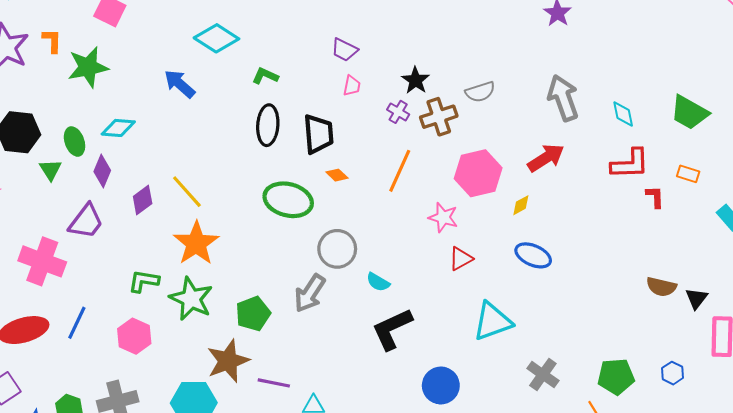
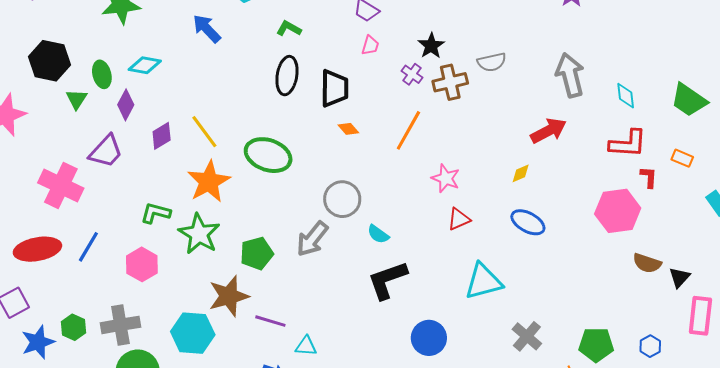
pink hexagon: (478, 173) -> (618, 211), moved
green ellipse: (288, 200) -> (268, 155), moved

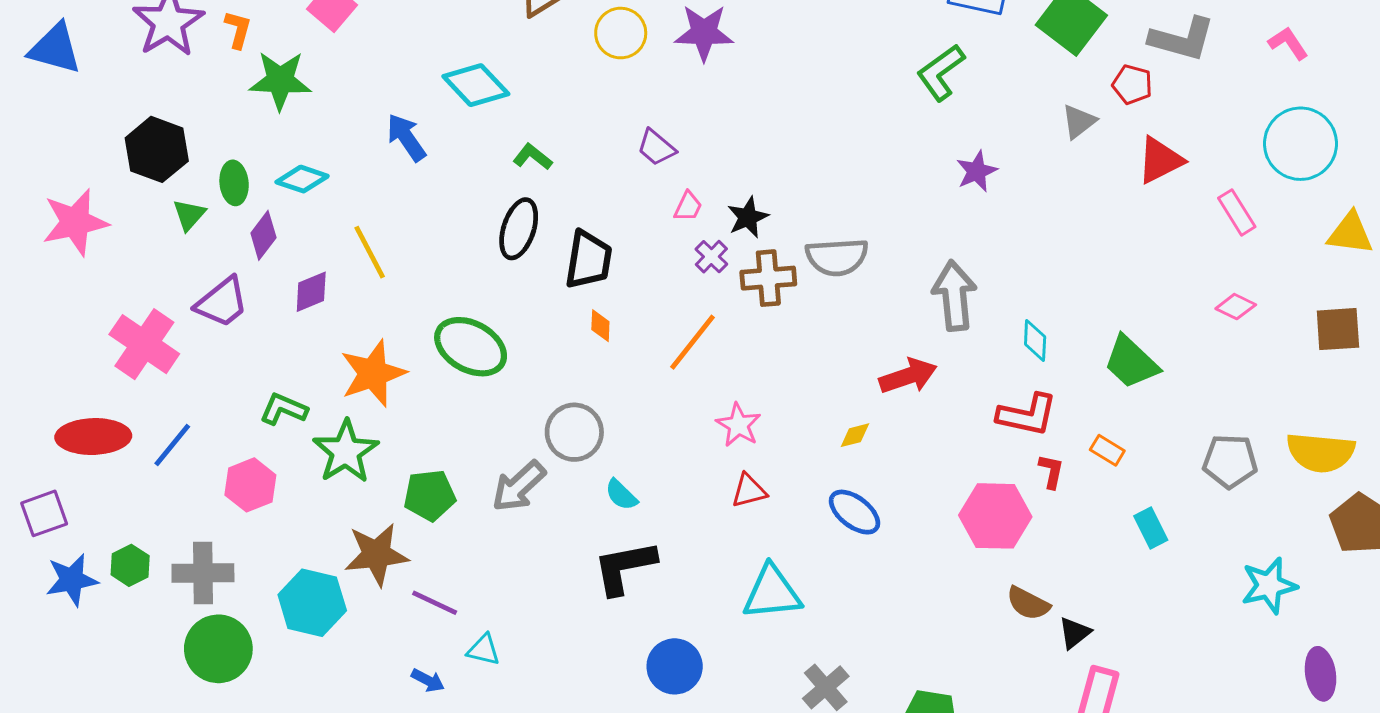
pink trapezoid: (370, 45) -> (688, 207), moved
gray semicircle: (492, 62) -> (837, 257), size x1.4
orange diamond: (348, 129) -> (600, 326), turned 35
yellow line: (204, 132) -> (370, 252), moved

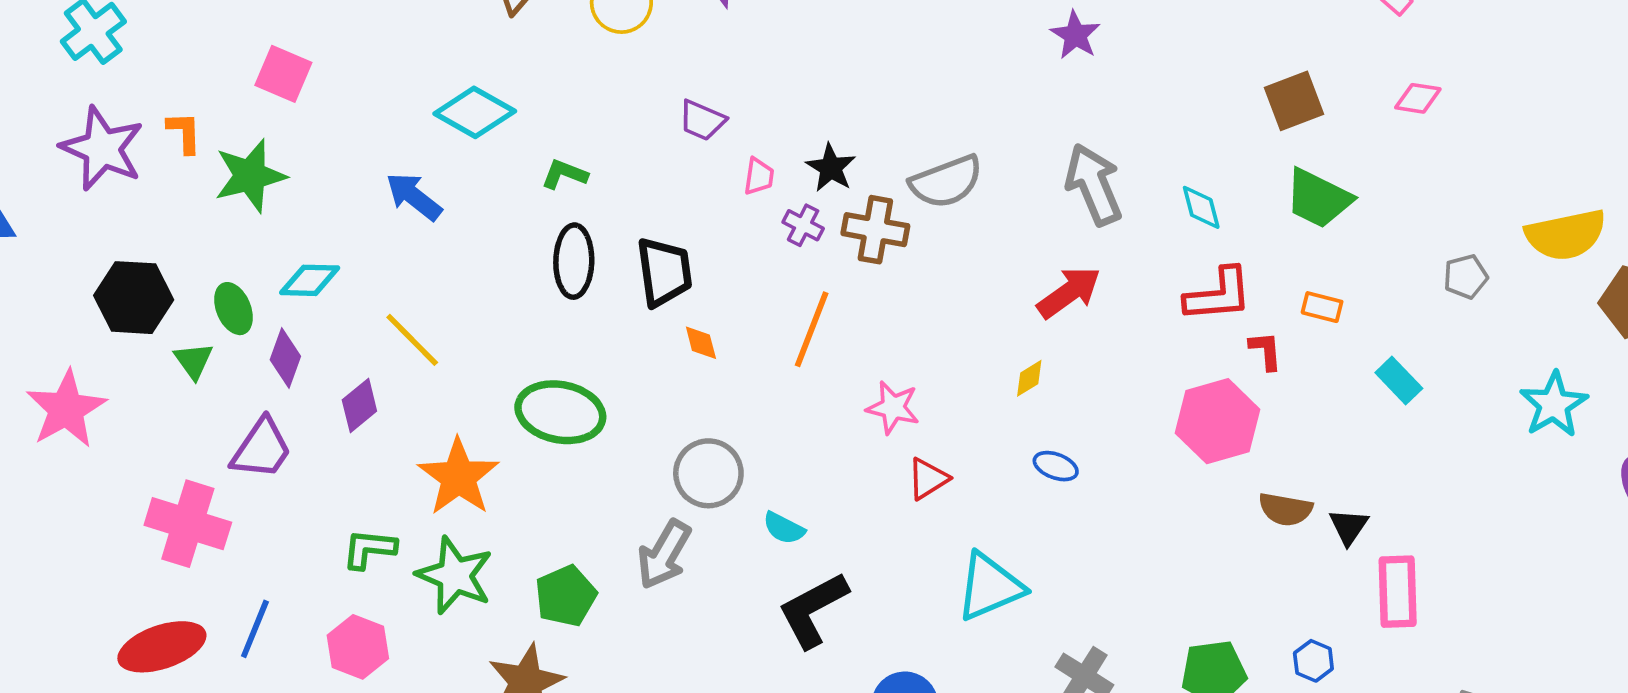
brown cross: (768, 278) -> (875, 230), turned 32
brown square: (1338, 329) -> (1294, 101), moved
gray pentagon: (1230, 461) -> (1466, 277), size x0.7
blue ellipse: (855, 512) -> (1056, 466), size x0.7

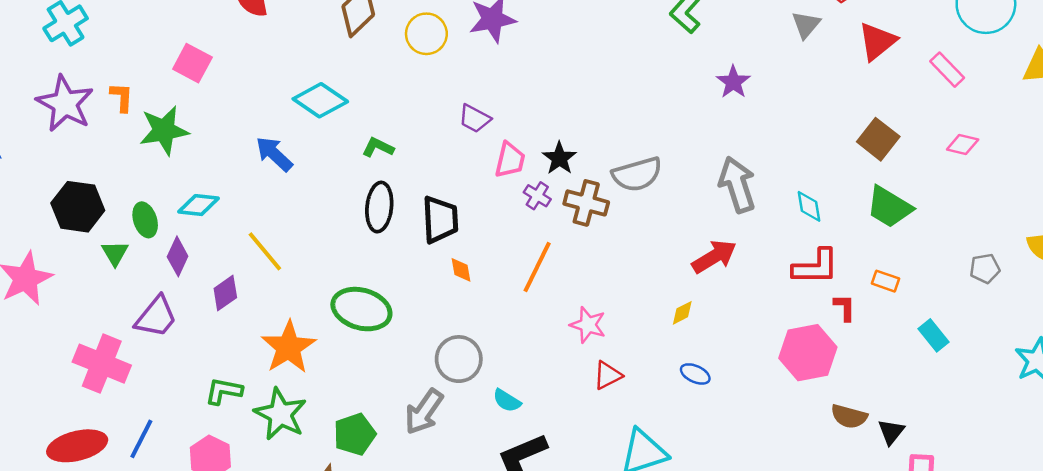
brown square: (1294, 101) -> (878, 139), turned -36
pink trapezoid: (759, 176) -> (510, 160), size x1.4

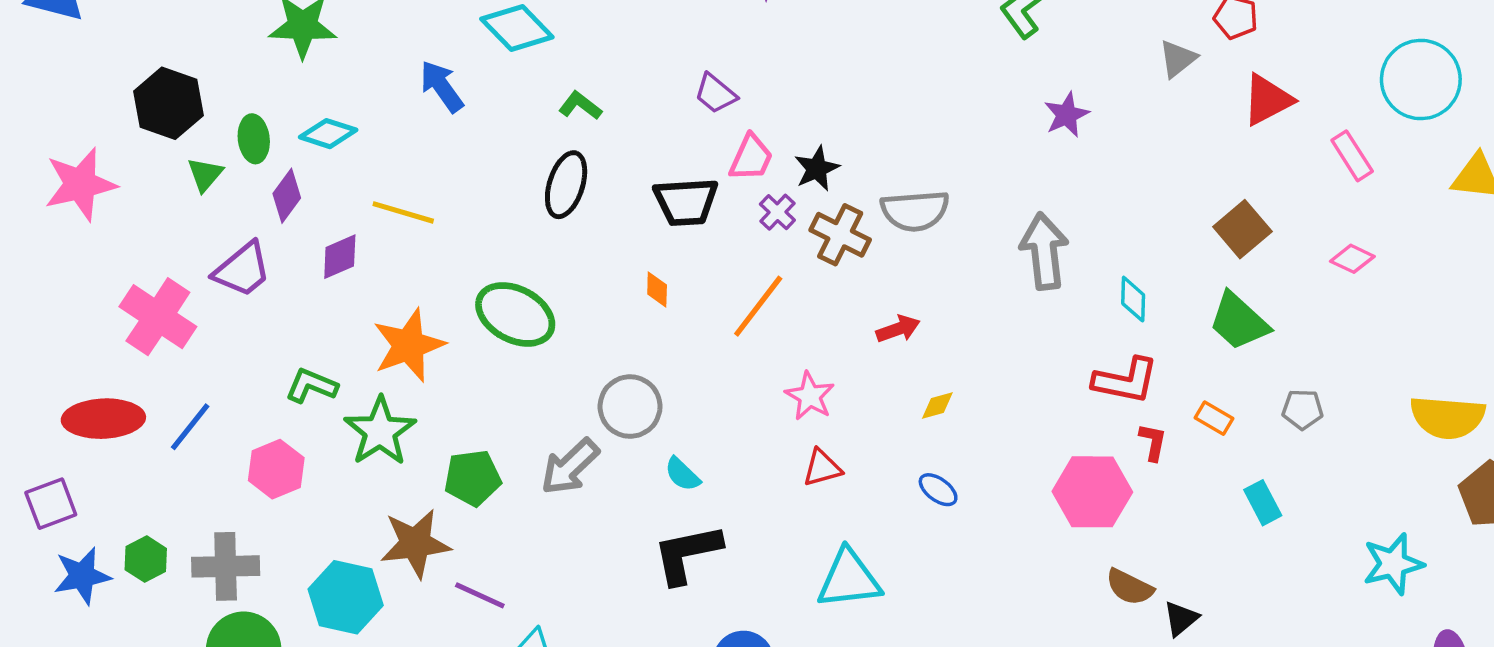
black trapezoid: (440, 220) -> (686, 202), moved, turned 78
yellow line: (265, 251) -> (403, 212), turned -45
red arrow: (714, 257) -> (898, 329), moved, size x0.7
gray pentagon: (985, 269) -> (1303, 409), moved

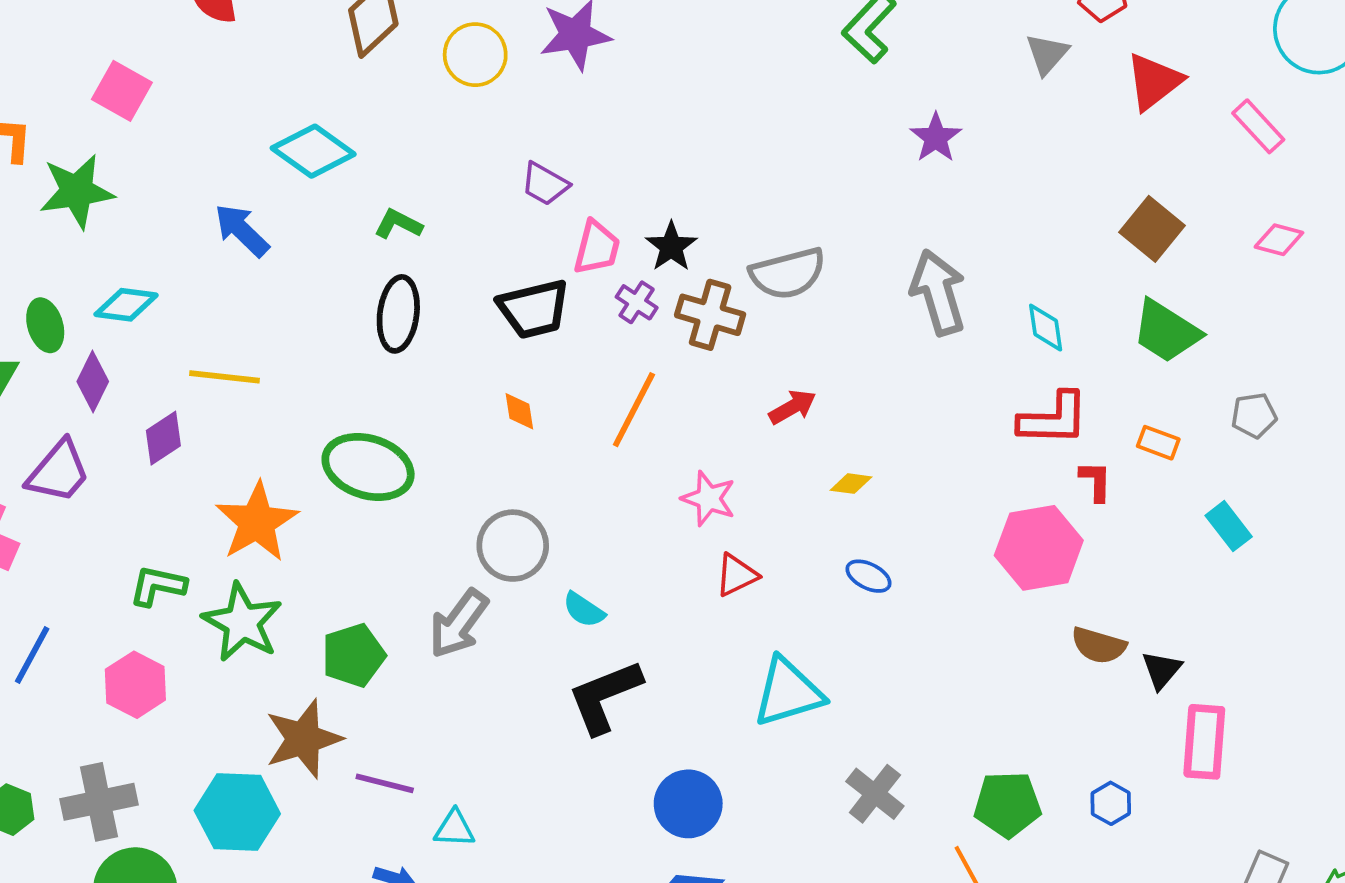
yellow diamond: (937, 405) -> (851, 484), turned 33

